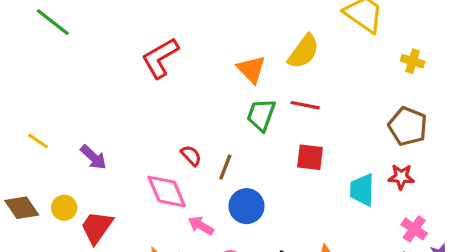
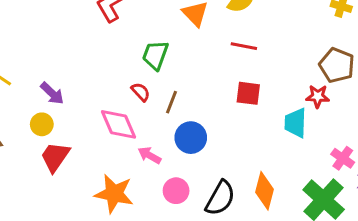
green trapezoid: (261, 115) -> (155, 55), moved
red star: (401, 177) -> (318, 96), moved
yellow circle: (64, 208) -> (42, 124), moved

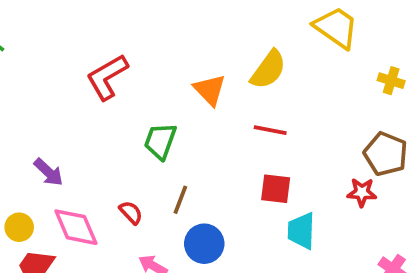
red semicircle: (141, 92) -> (131, 213), moved
purple arrow: (52, 93) -> (48, 172), moved
cyan trapezoid: (296, 123) -> (301, 231), moved
pink diamond: (118, 124) -> (76, 227), moved

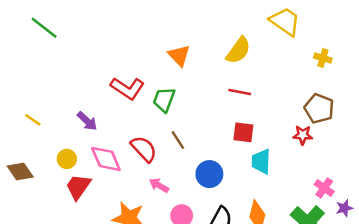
red L-shape: (107, 77) -> (127, 88), moved, turned -116
orange triangle: (210, 90) -> (179, 55), moved
brown line: (180, 200) -> (178, 140), turned -54
red semicircle: (131, 213) -> (144, 149), size x1.6
blue circle: (204, 244) -> (209, 174), moved

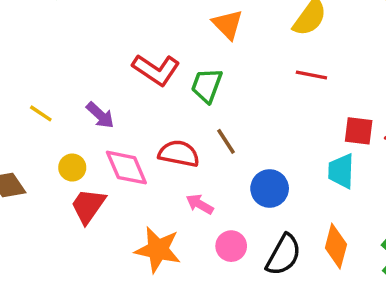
yellow line: (33, 120) -> (41, 113), moved
red square: (243, 132) -> (359, 131), moved
red semicircle: (144, 149) -> (179, 154), turned -36

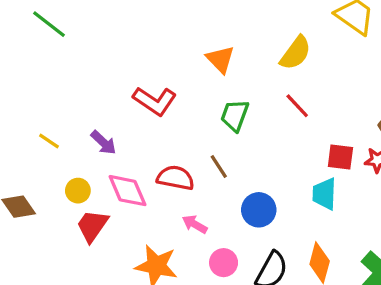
red line: (311, 75) -> (297, 106), turned 36
green trapezoid: (207, 85) -> (235, 115), moved

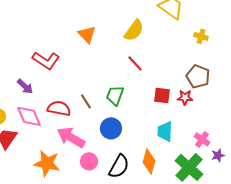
green trapezoid: (235, 115) -> (115, 95), moved
purple arrow: (103, 143) -> (25, 86), moved
cyan trapezoid: (324, 194) -> (165, 131), moved
pink arrow: (195, 224) -> (71, 137), size x1.8

